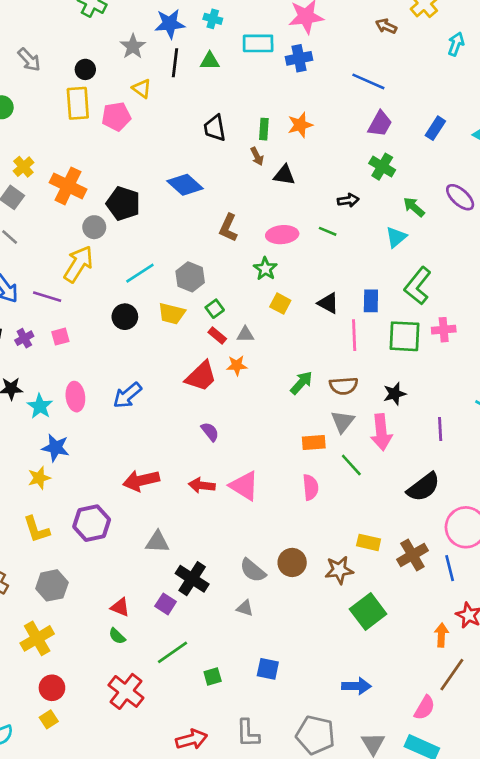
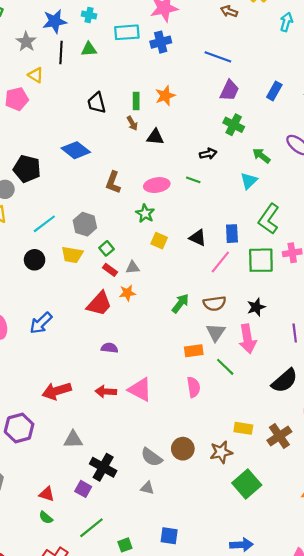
pink line: (354, 335) -> (220, 262), turned 45
purple semicircle: (210, 432) -> (109, 348), turned -42

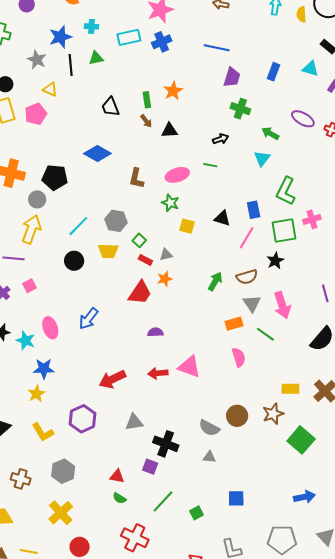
black star: (256, 307) -> (275, 261), moved

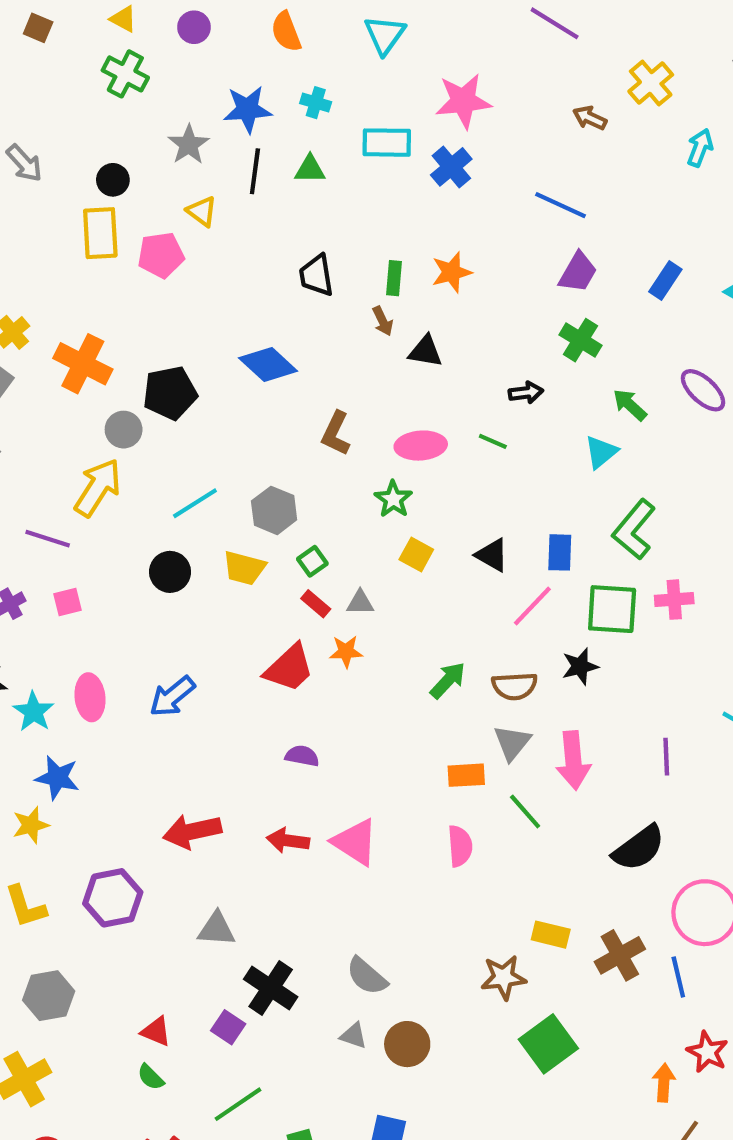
blue cross: (162, 42) -> (451, 167), turned -30
black pentagon: (55, 177) -> (170, 393), turned -30
brown circle: (237, 416) -> (407, 1044), moved

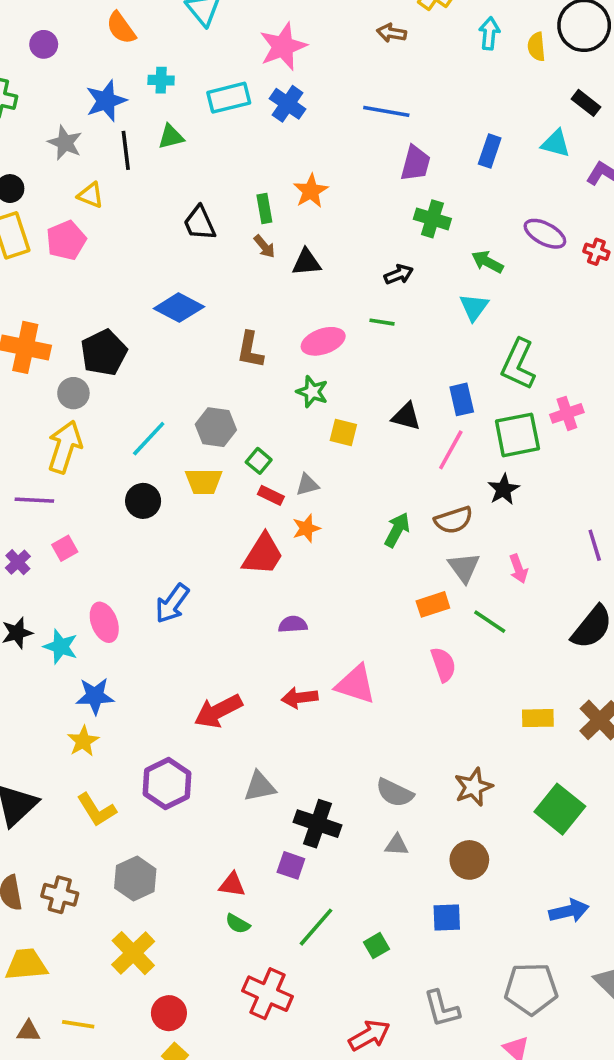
pink arrow: (573, 760) -> (518, 569), size x0.6
brown star: (503, 977) -> (473, 787), moved
brown circle: (407, 1044) -> (469, 860), moved

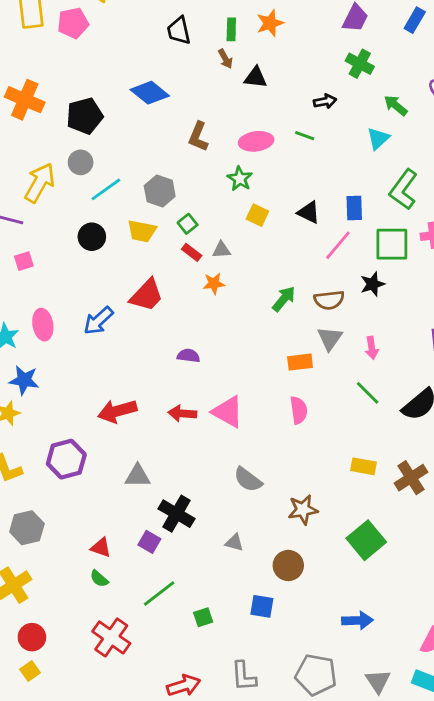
gray circle: (73, 393) -> (81, 162), moved
red trapezoid: (263, 554) -> (147, 295), moved
green line: (490, 622) -> (368, 393), moved
gray semicircle: (395, 793) -> (248, 480), moved

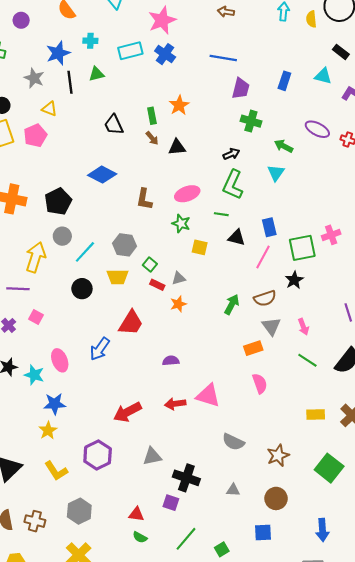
green line: (305, 136) -> (221, 214), moved
green L-shape: (403, 190) -> (233, 185), moved
pink square: (24, 261) -> (36, 317), turned -32
blue arrow: (357, 620) -> (322, 530), moved, turned 100

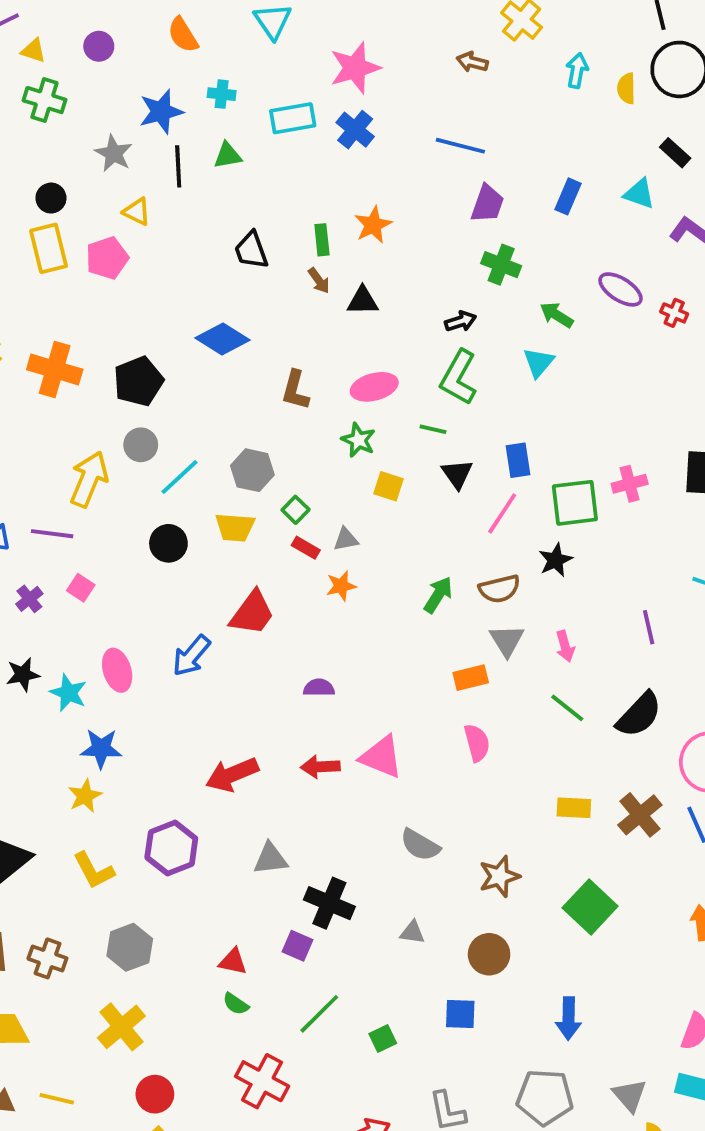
black triangle: (237, 238) -> (457, 474), turned 36

